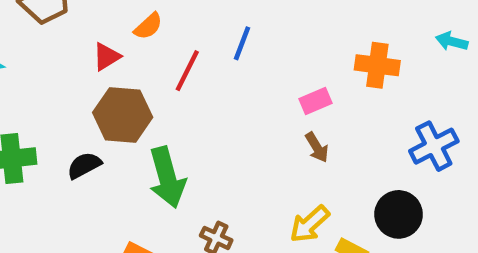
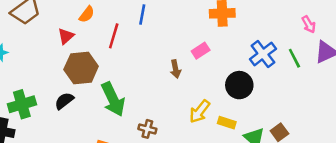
pink rectangle: (315, 101) -> (201, 51), moved
brown arrow: (317, 147) -> (176, 69), moved, turned 30
black circle: (399, 214) -> (239, 85), moved

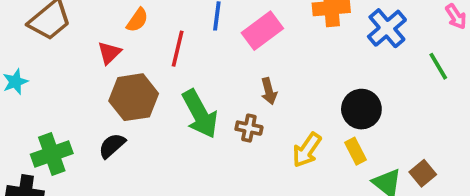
pink rectangle: (201, 51) -> (262, 31), moved, size x1.5
blue cross: (263, 54) -> (387, 28), moved
green arrow: (113, 99) -> (200, 114), moved
yellow rectangle: (227, 123) -> (355, 151), moved, turned 48
brown cross: (147, 129) -> (249, 128), moved

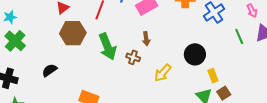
black semicircle: (112, 146) -> (50, 70), moved
yellow rectangle: (355, 151) -> (213, 76), moved
green cross: (52, 154) -> (15, 41), moved, turned -35

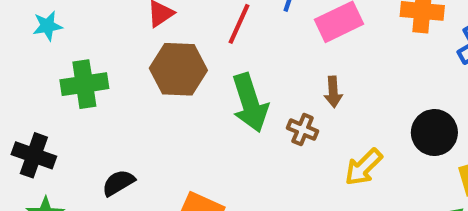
green cross: (15, 41) -> (84, 84), moved, turned 35
black semicircle: (50, 70) -> (118, 183), moved

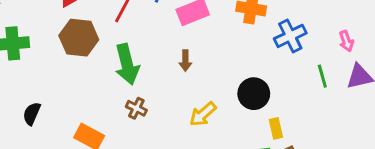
brown cross: (303, 130) -> (136, 108), moved
black semicircle: (118, 183) -> (32, 114), turned -40

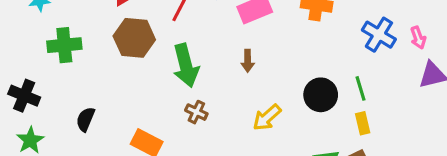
blue cross: (290, 36) -> (379, 35), moved, turned -32
green line: (322, 76) -> (361, 88), moved
yellow rectangle: (276, 128) -> (363, 123), moved

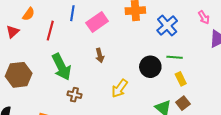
blue cross: (379, 35) -> (167, 26), moved, turned 30
brown hexagon: (134, 38) -> (19, 75), moved
green line: (361, 88) -> (175, 57), turned -56

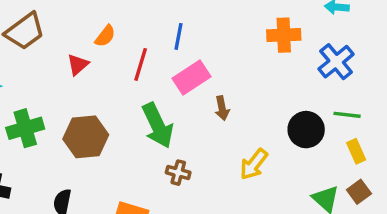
pink rectangle: (97, 22) -> (191, 78), moved

